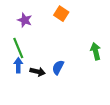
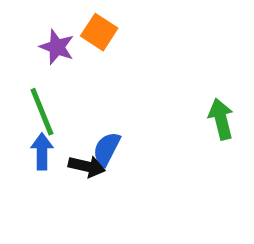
orange square: (61, 14) -> (99, 32), moved
blue semicircle: (58, 67) -> (107, 149), moved

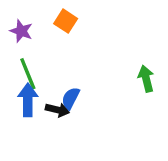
purple star: (57, 47) -> (21, 31), moved
blue arrow: (42, 151) -> (28, 100), size x1.4

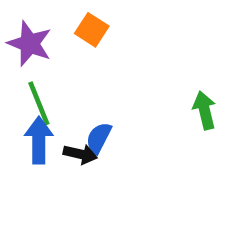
purple star: (21, 31) -> (30, 44), size x1.4

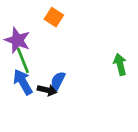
purple star: (30, 44) -> (17, 40), moved
blue arrow: (39, 140) -> (23, 82), turned -30

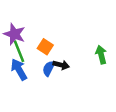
orange square: (54, 17) -> (45, 47), moved
black arrow: (47, 90) -> (61, 65), moved

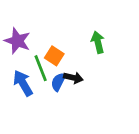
green line: (19, 51) -> (41, 68), moved
green arrow: (101, 55) -> (98, 42), moved

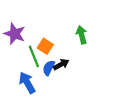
black arrow: (73, 78) -> (61, 64), turned -42
blue arrow: (23, 83) -> (27, 83), moved

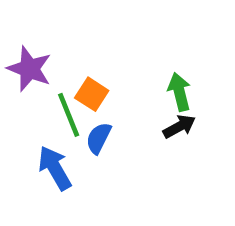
green arrow: (82, 35) -> (179, 92), moved
black arrow: (61, 64) -> (179, 126), moved

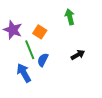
green arrow: (179, 92) -> (70, 17), moved
orange square: (92, 94) -> (40, 32), moved

